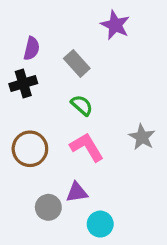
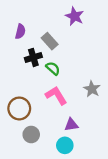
black cross: (23, 84) -> (33, 57), moved
brown circle: (30, 149) -> (19, 108), moved
purple triangle: (77, 192) -> (71, 125), moved

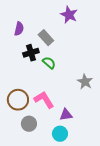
pink L-shape: (56, 95) -> (44, 100), moved

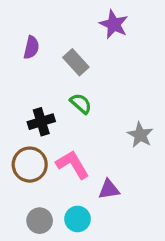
black cross: (31, 53) -> (41, 122), moved
gray circle: (29, 124) -> (40, 221), moved
cyan circle: (60, 134) -> (78, 219), moved

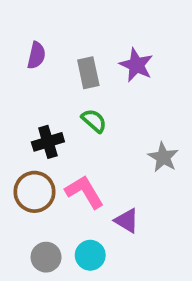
purple star: (114, 24) -> (136, 65), moved
gray rectangle: (76, 62) -> (88, 73), turned 30
purple triangle: (109, 189) -> (127, 221), turned 40

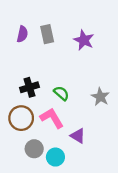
gray rectangle: (88, 73) -> (47, 34), moved
green semicircle: (94, 121) -> (61, 93), moved
gray circle: (46, 257) -> (34, 149), moved

